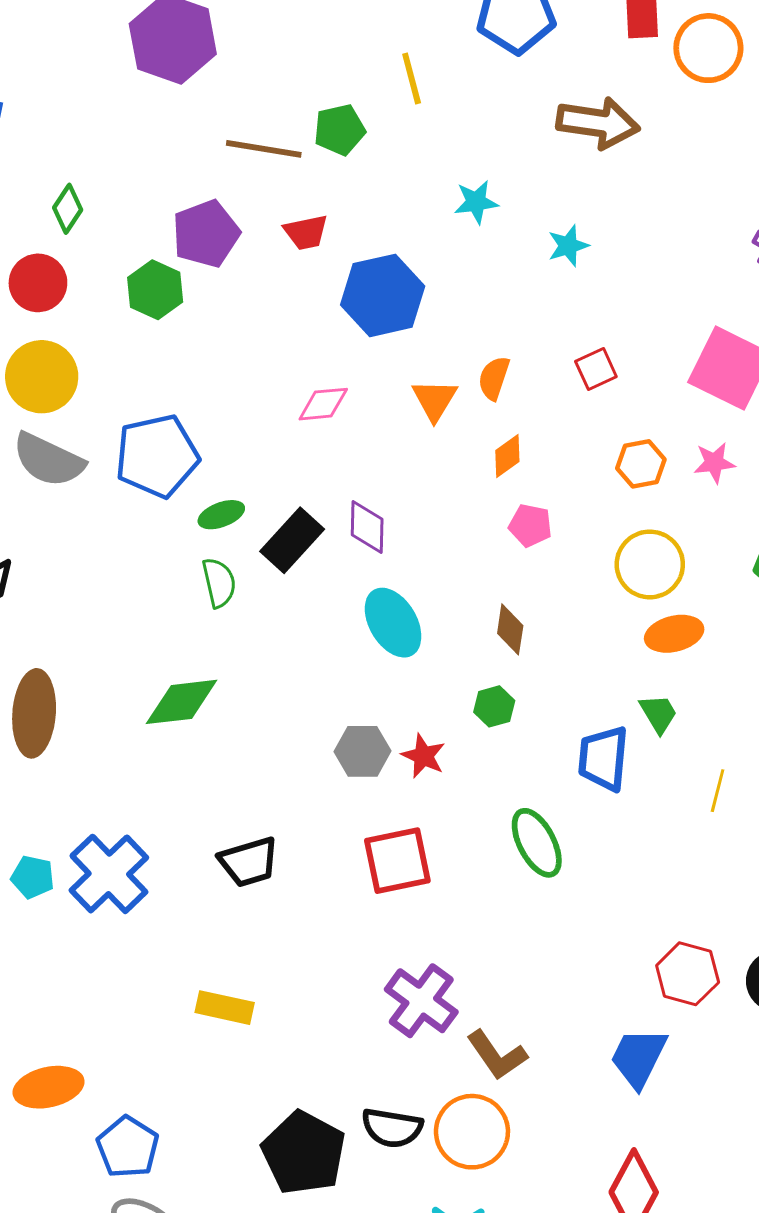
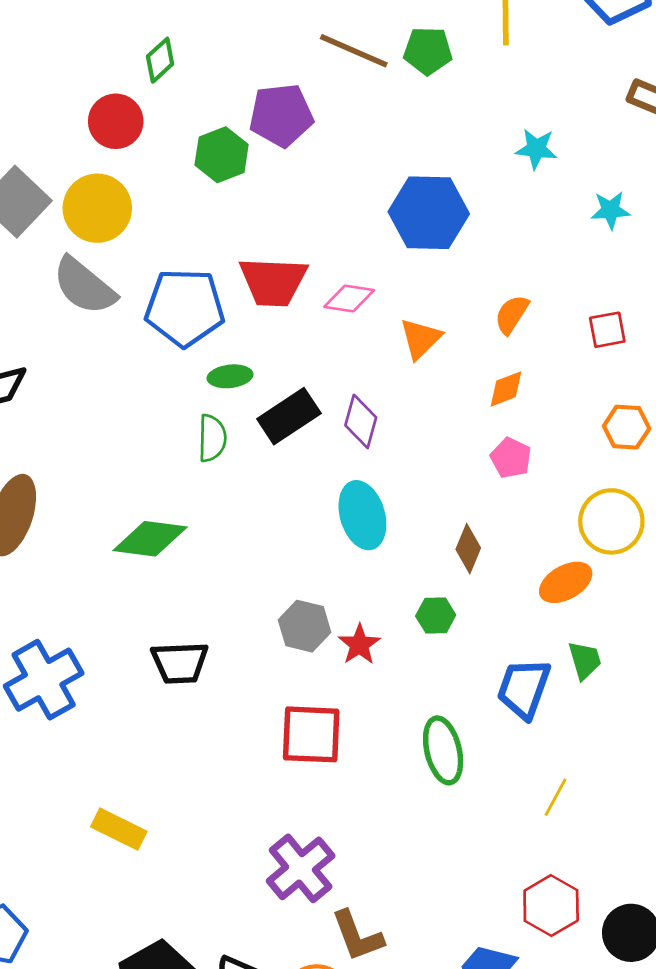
red trapezoid: (306, 232) -> (273, 282), moved, size x1.6
orange triangle: (435, 400) -> (421, 339), moved
orange ellipse: (674, 634) -> (566, 582), moved, turned -30
yellow line: (718, 791) -> (556, 797), moved
black trapezoid: (249, 862) -> (180, 663), moved

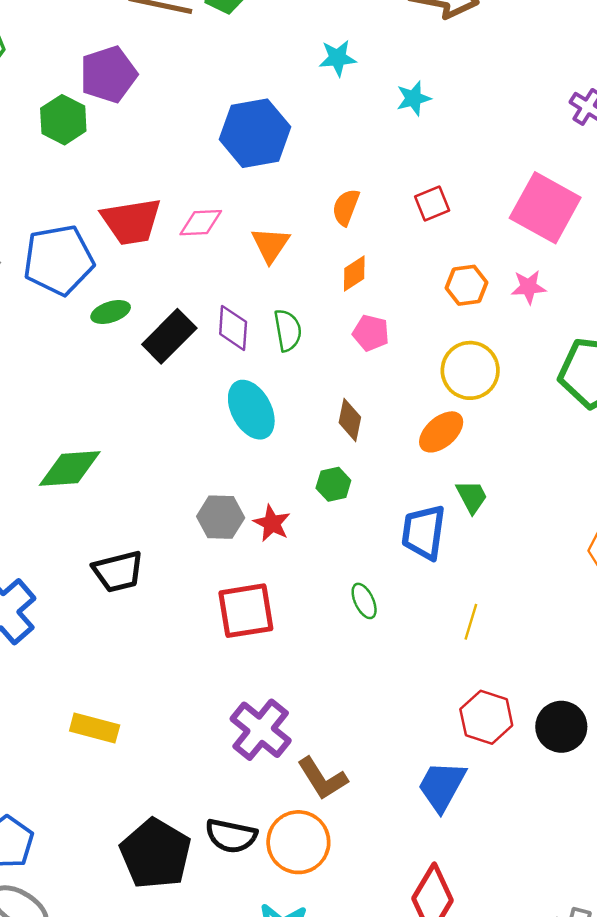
green semicircle: (212, 438) -> (288, 330), moved
green ellipse: (443, 750) -> (364, 601), size x0.6

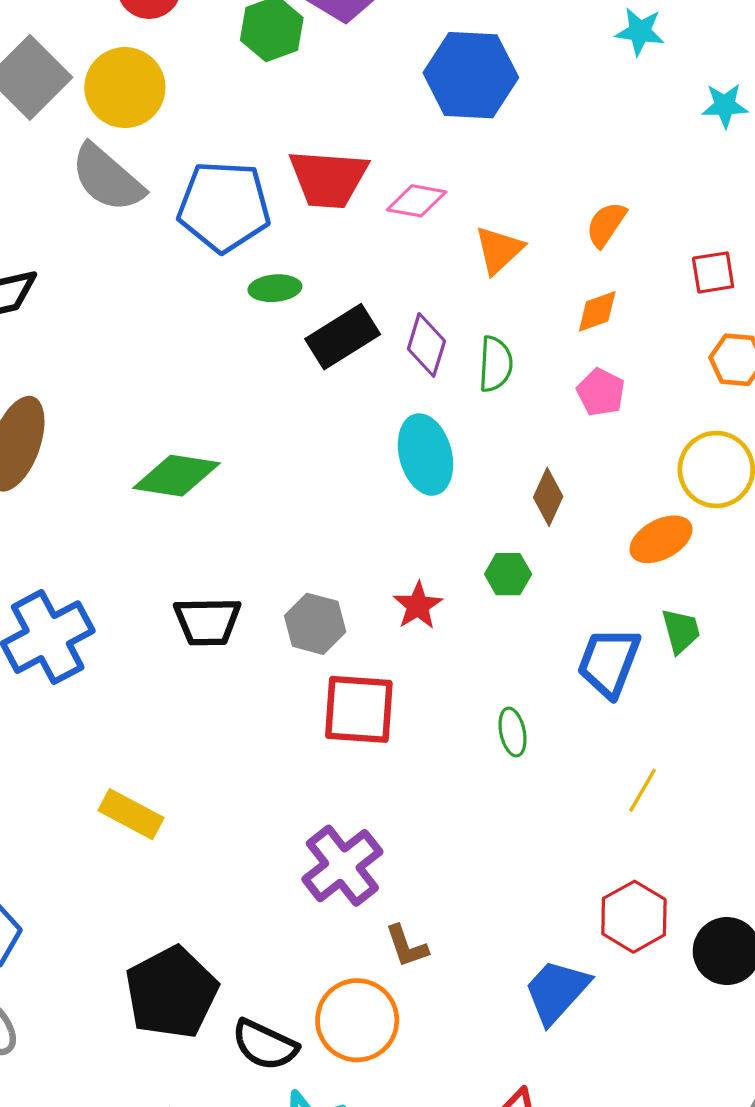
blue hexagon: (255, 133) -> (471, 75), moved
red square: (432, 203) -> (713, 272), moved
gray hexagon: (221, 517) -> (315, 624), moved
brown L-shape: (322, 779) -> (407, 946), size x0.7
black semicircle: (231, 836) -> (265, 1045), moved

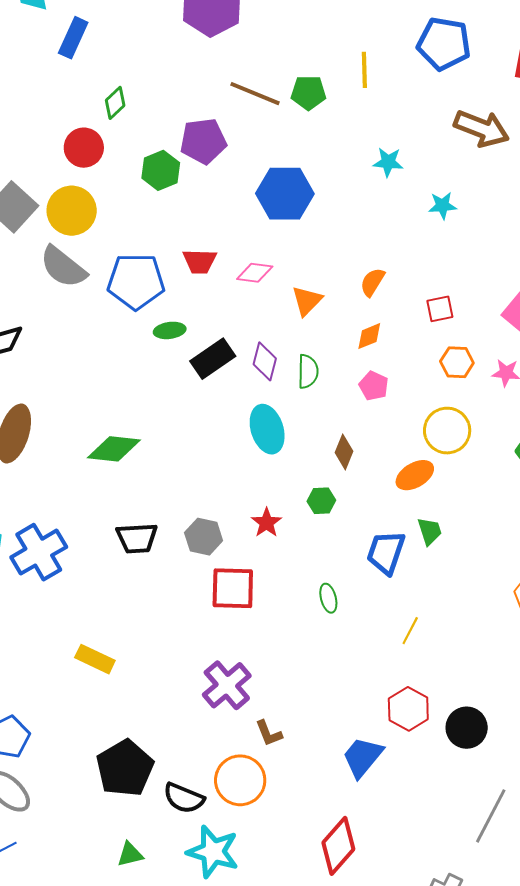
red trapezoid: (328, 179) -> (200, 261), size x0.7

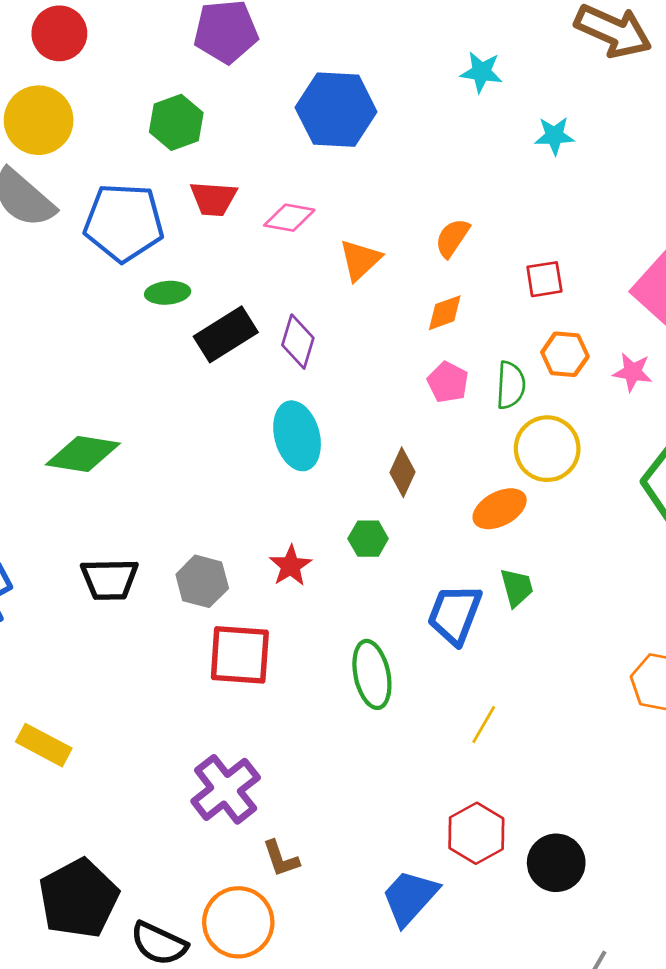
green hexagon: (161, 170) -> (176, 122), moved
green semicircle: (308, 371) -> (511, 385), moved
green ellipse: (328, 598) -> (372, 674), size x1.6

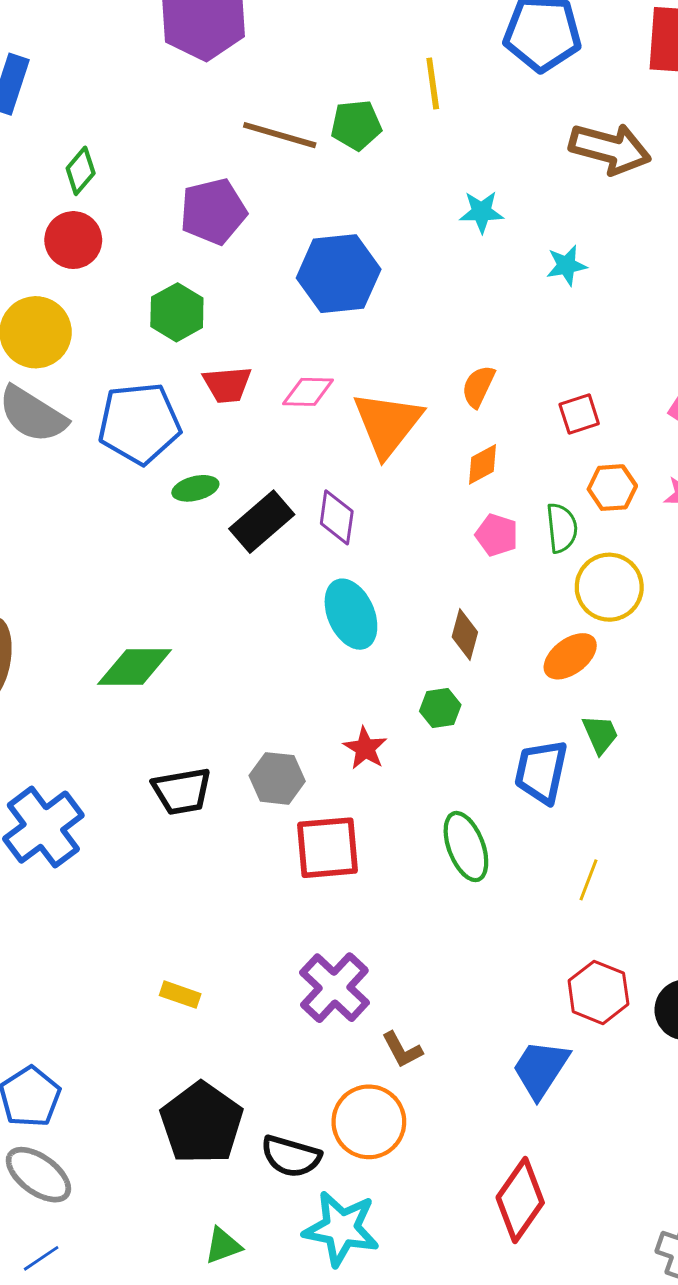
red circle: (59, 33) -> (73, 240), moved
orange triangle: (360, 260) -> (387, 424), size x1.6
yellow rectangle: (44, 745) -> (180, 995), moved, size x0.7

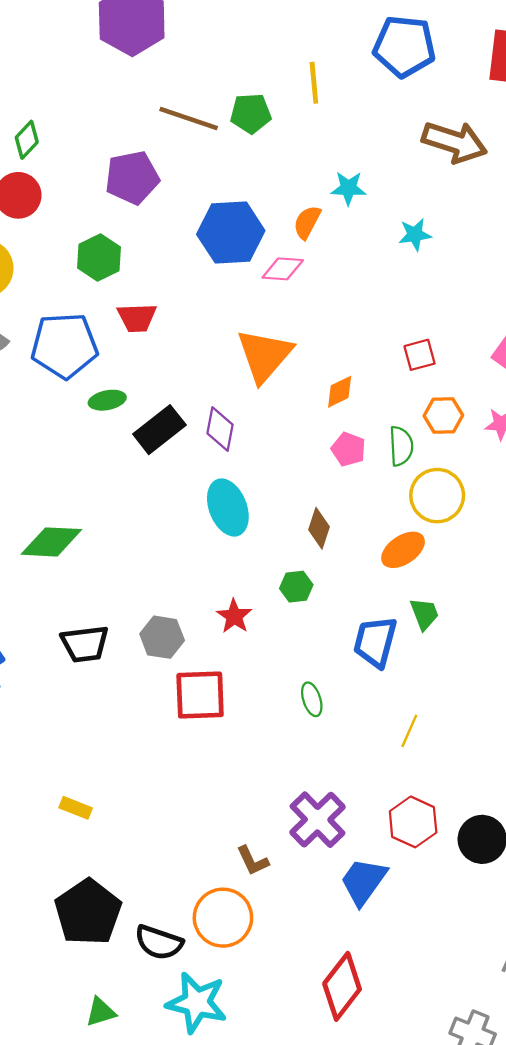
orange semicircle: (478, 386) -> (307, 222), moved
pink diamond: (308, 392) -> (283, 269), moved
green ellipse: (466, 847) -> (312, 699), size x0.6
purple cross: (334, 988) -> (318, 820), moved

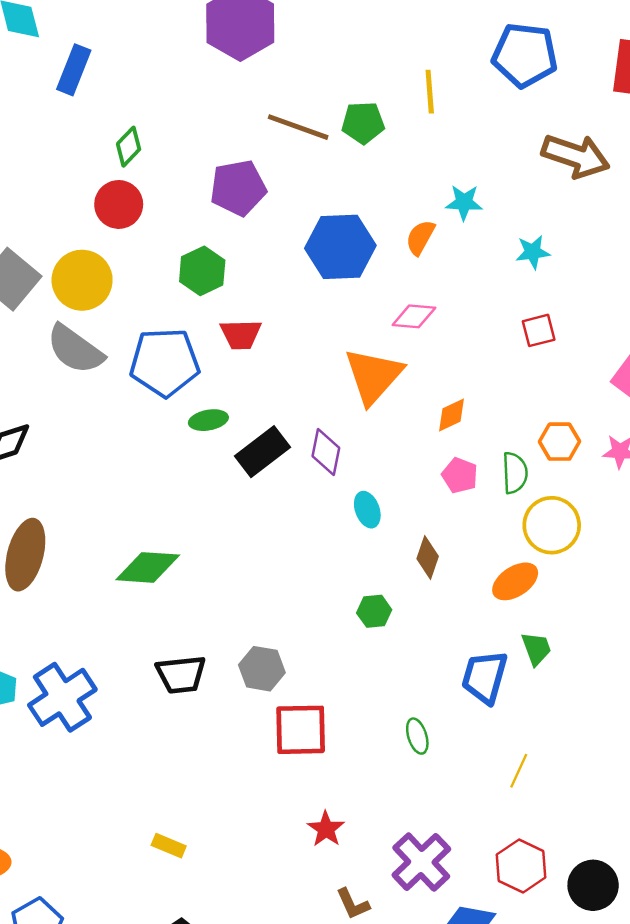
pink diamond: (283, 269) -> (414, 316), moved
red square: (420, 355) -> (539, 330), moved
cyan ellipse: (228, 507) -> (367, 510), moved, size x0.6
green hexagon: (296, 587) -> (374, 611), moved
red star: (234, 616) -> (326, 829), moved

